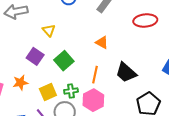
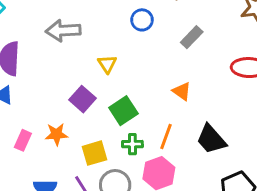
green cross: (71, 91) -> (132, 144), moved

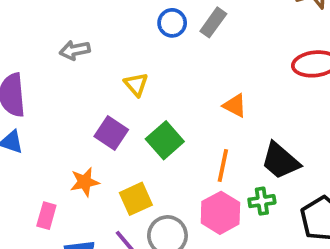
gray arrow: (63, 31) -> (75, 50), size x0.7
gray rectangle: (192, 37) -> (213, 22), moved
pink rectangle: (23, 140) -> (46, 216), moved
green cross: (132, 144) -> (262, 201), moved

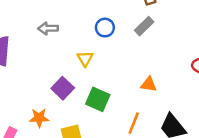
blue circle: (172, 23) -> (105, 28), moved
orange triangle: (235, 106) -> (149, 84), turned -30
green square: (165, 140) -> (98, 99), turned -35

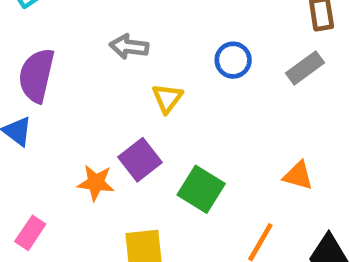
yellow triangle: (85, 59) -> (167, 98), moved
orange star: (39, 118) -> (96, 183), moved

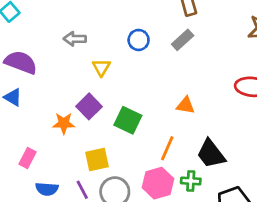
purple semicircle: (36, 75) -> (21, 62), turned 104

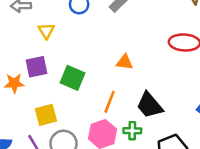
purple square: (89, 106) -> (36, 67), turned 35

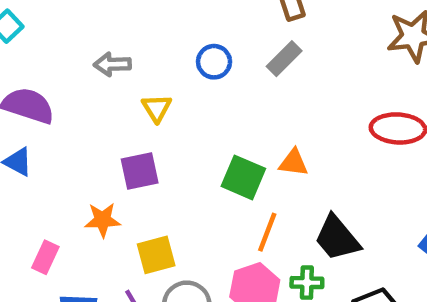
green square: (72, 78) -> (243, 177), moved
orange star: (14, 83) -> (103, 220), moved

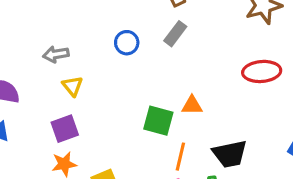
yellow triangle: (157, 108) -> (72, 86), moved
purple square: (140, 171) -> (65, 129), moved
black trapezoid: (337, 238) -> (230, 154), turned -54

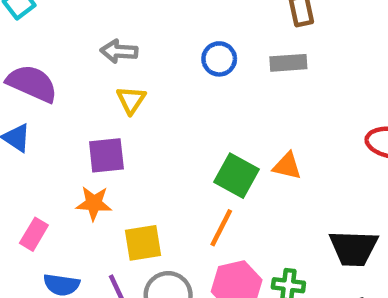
gray rectangle: (175, 34) -> (288, 63), turned 35
black trapezoid: (230, 154) -> (354, 248), moved
orange line: (180, 157) -> (221, 228), moved

